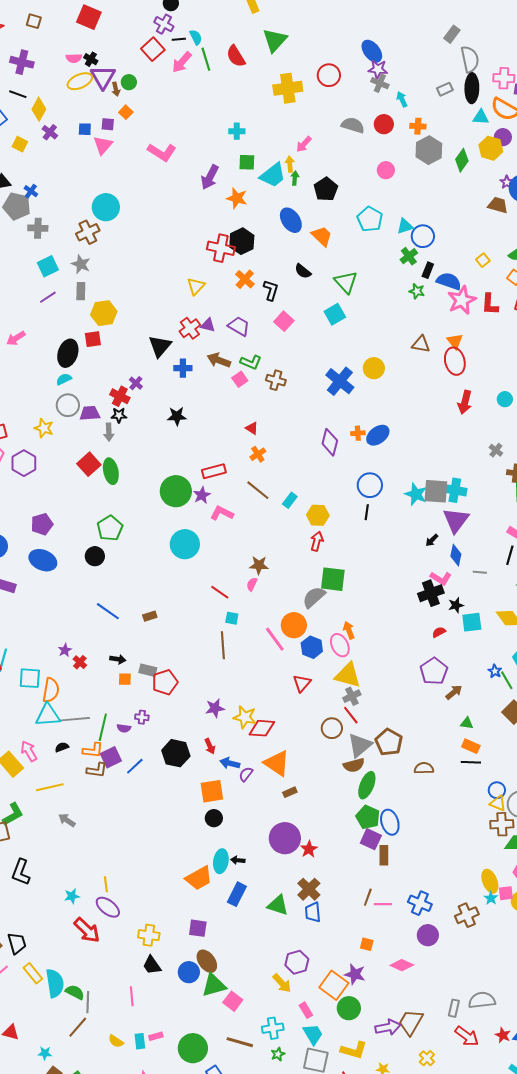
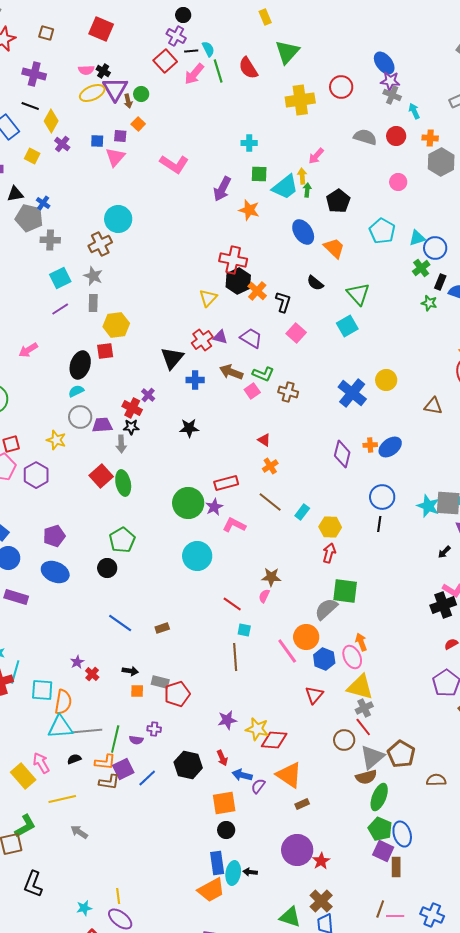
black hexagon: (242, 241) -> (238, 281), moved
brown triangle: (421, 344) -> (433, 406), moved
blue rectangle: (237, 894) -> (217, 863), moved, turned -35

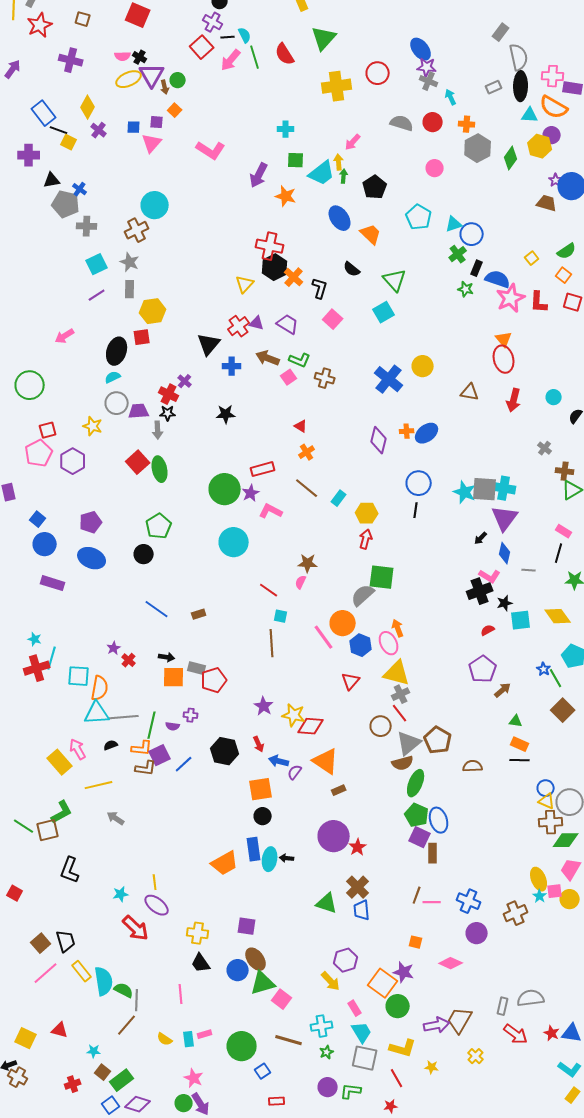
black line: (30, 106) -> (59, 130), moved
orange square: (137, 691) -> (174, 677), size x1.6
purple star: (227, 720) -> (264, 706), turned -30
orange trapezoid: (211, 890) -> (225, 863), moved

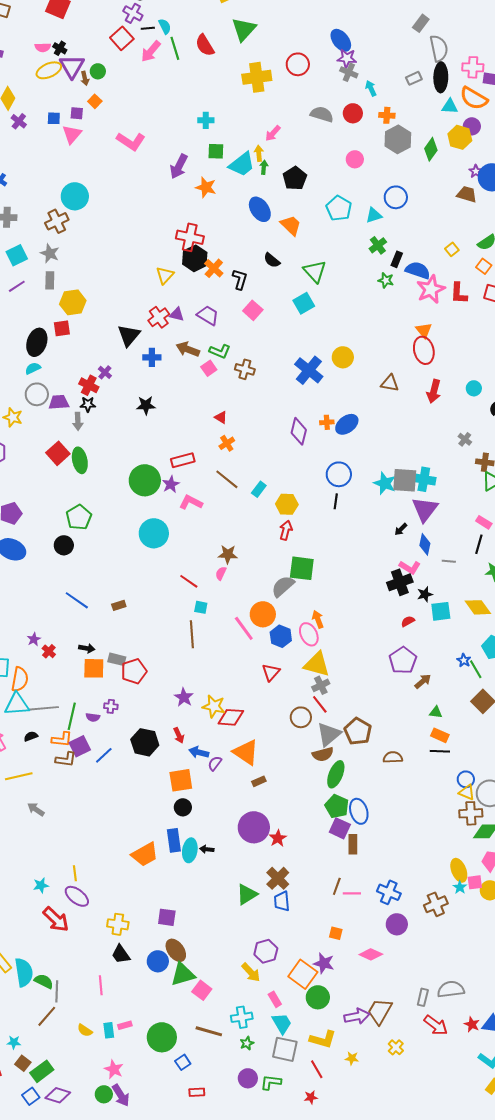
blue circle: (472, 234) -> (396, 197), moved
green triangle: (327, 903) -> (247, 894), turned -50

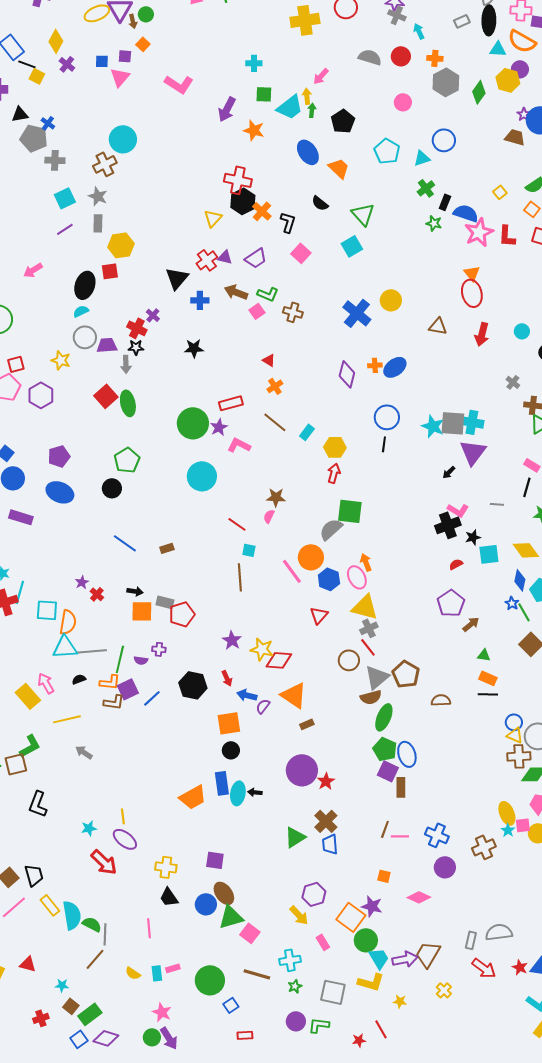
purple trapezoid: (208, 315) -> (256, 258), turned 115
blue diamond: (425, 544) -> (520, 580), moved
cyan trapezoid: (282, 1023) -> (379, 958), moved
red line: (317, 1069) -> (381, 1029), moved

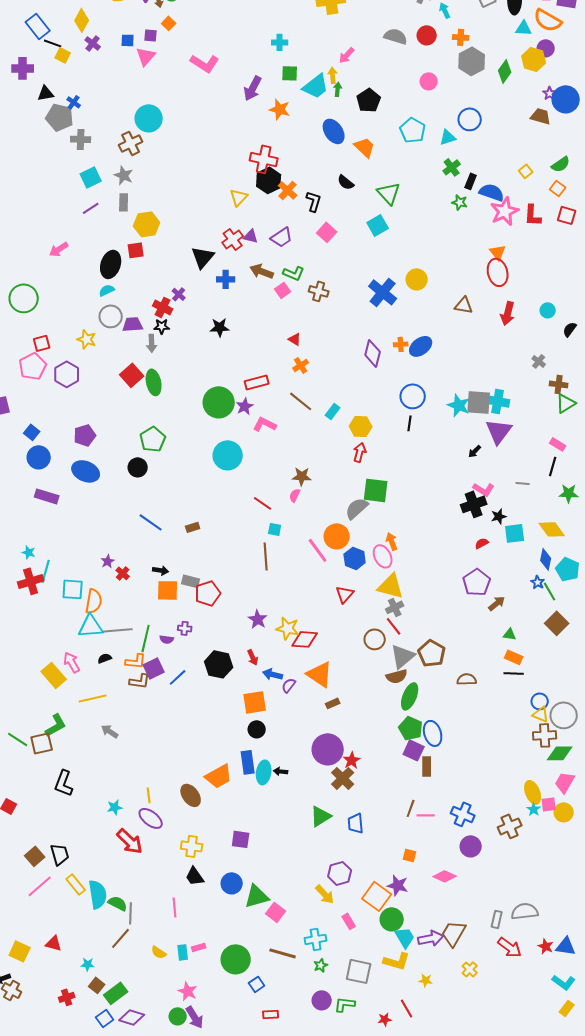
brown cross: (326, 821) -> (343, 778), moved
brown ellipse: (224, 893) -> (191, 795), moved

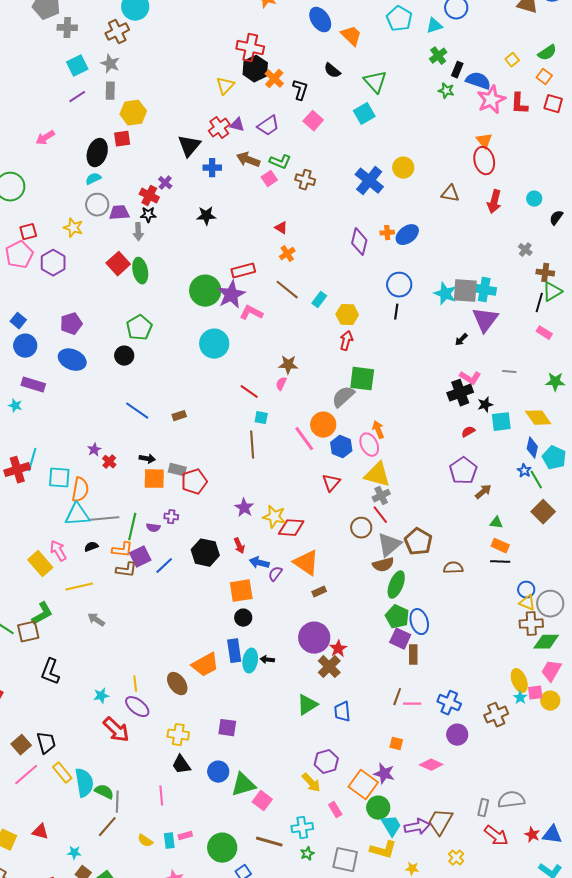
purple star: (245, 406) -> (231, 295), size x1.6
black line: (553, 466) -> (539, 303), moved
cyan star: (29, 552) -> (15, 406), moved

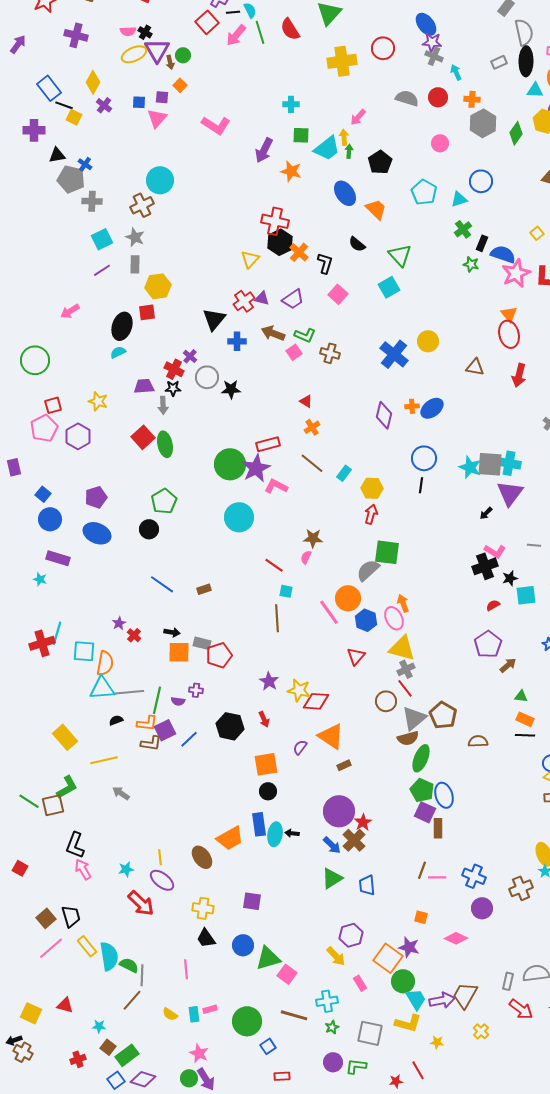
gray circle: (97, 205) -> (207, 377), moved
pink arrow: (58, 551) -> (83, 869), moved
blue arrow: (259, 563) -> (332, 845), moved, turned -150

